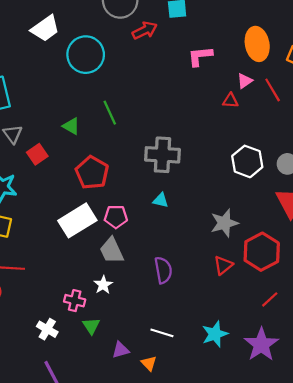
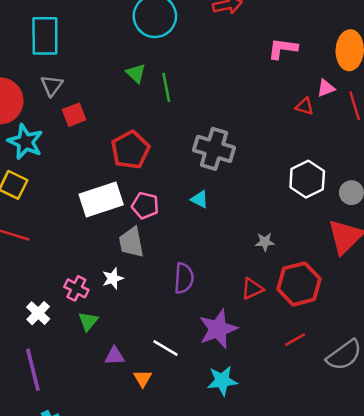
green triangle: (71, 126) -> (136, 73), moved
gray star: (224, 223) -> (265, 242), size x0.6
cyan star: (215, 334) -> (222, 381), moved
purple star: (261, 345) -> (218, 329), moved

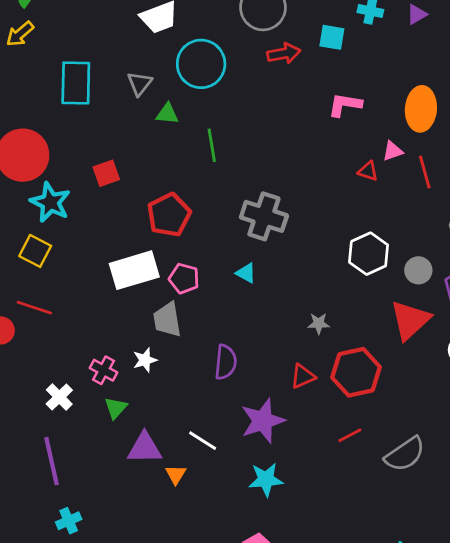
green triangle: (136, 73) -> (167, 114), moved, turned -40
gray triangle: (52, 85) -> (140, 84), moved
purple triangle: (115, 356) -> (145, 448), size x1.5

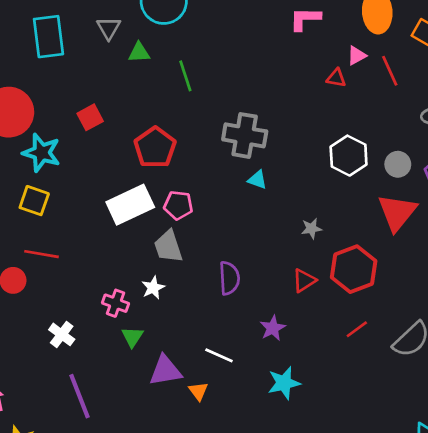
cyan triangle: (246, 273) -> (257, 180), moved
white cross: (59, 397) -> (62, 334), moved
purple star: (263, 421) -> (273, 328), size x0.6

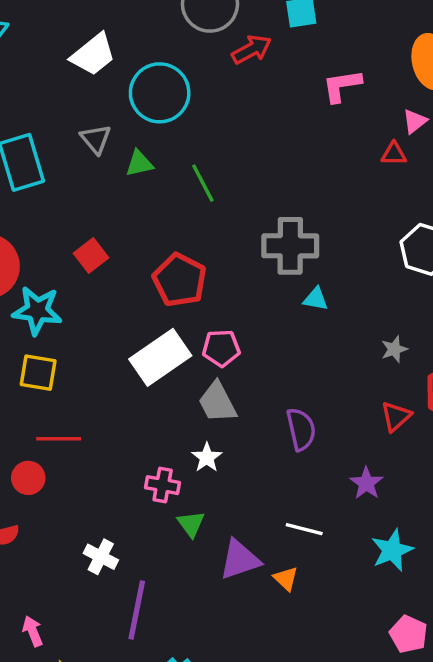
white cross: (62, 334) -> (101, 557), moved
purple line: (79, 396) -> (137, 610), turned 42

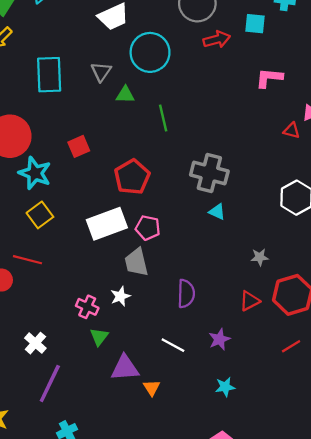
yellow square: (38, 373) -> (40, 215), moved, turned 30
white line: (304, 529) -> (173, 345), moved
cyan star: (392, 550) -> (225, 387), size x0.7

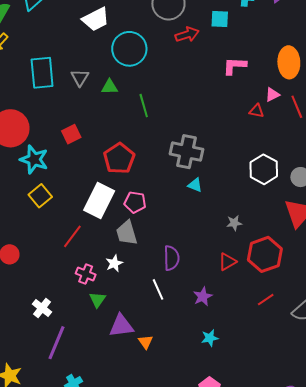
gray triangle: (101, 72) -> (80, 78), moved
white rectangle: (107, 224) -> (99, 201), turned -40
red line: (28, 260) -> (72, 236), moved, turned -65
white line: (173, 345) -> (158, 289), moved, turned 40

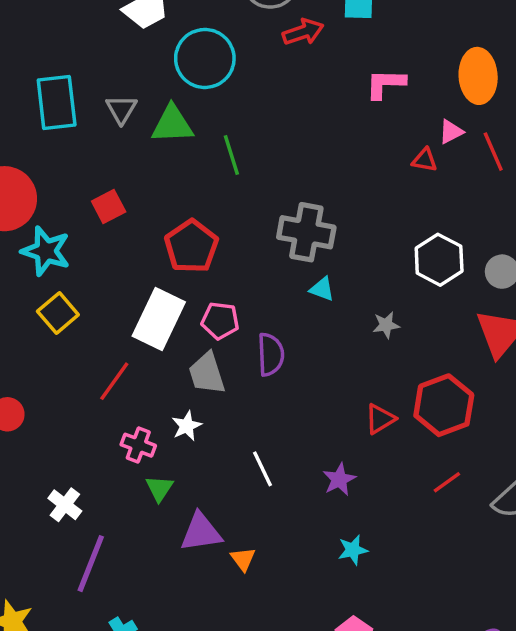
green triangle: (110, 87) -> (172, 124), size x1.5
gray star: (234, 223) -> (386, 325), moved
purple semicircle: (172, 258) -> (271, 354), moved

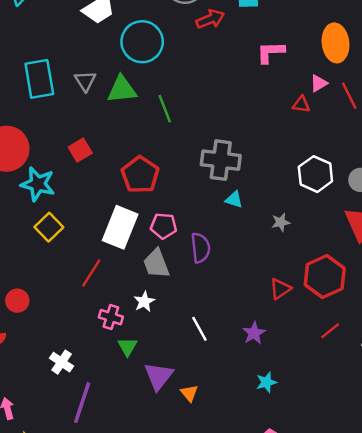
purple triangle: (201, 532) -> (159, 376), turned -40

